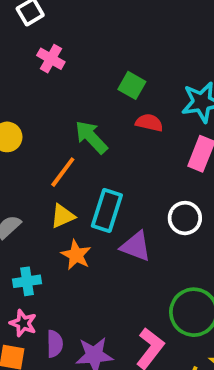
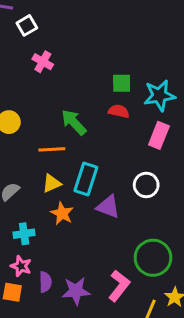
green square: (132, 85) -> (122, 83), moved, turned -30
orange line: (63, 172) -> (52, 149), turned 50

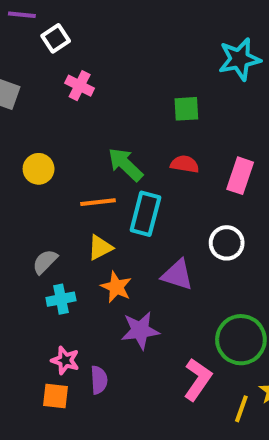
cyan star: (159, 95) -> (239, 59), moved
red semicircle: (119, 111) -> (185, 164), moved
cyan rectangle: (86, 179) -> (145, 214), moved
cyan cross: (24, 234) -> (61, 299), moved
purple star: (76, 291) -> (140, 330), moved

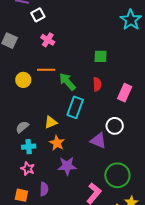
cyan star: (239, 59) -> (131, 20), moved, turned -30
red semicircle: (185, 164) -> (97, 84), turned 72
orange line: (98, 202) -> (46, 70), moved
purple triangle: (177, 275) -> (98, 141), moved
pink star: (65, 360) -> (28, 169), moved

